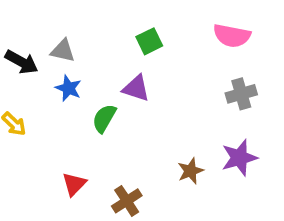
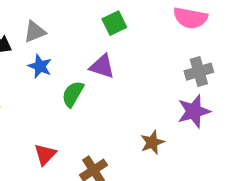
gray triangle: (63, 51) -> (35, 32), turned -35
purple star: (239, 158) -> (194, 111), moved

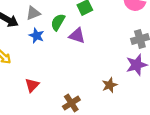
green semicircle: (73, 94) -> (58, 22), moved
red triangle: (45, 154) -> (32, 85), moved

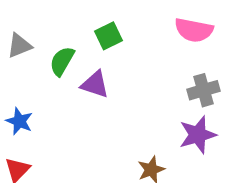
blue star: (37, 36) -> (19, 121), moved

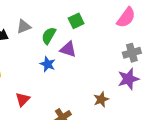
pink semicircle: (194, 30) -> (126, 17), turned -65
blue star: (19, 121) -> (48, 64), moved

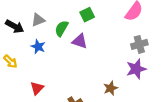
blue star: (48, 64) -> (38, 47), moved

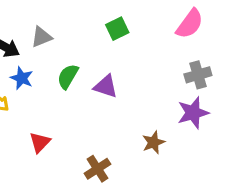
green semicircle: (62, 28) -> (68, 76), moved
purple triangle: (80, 41) -> (106, 86), moved
blue star: (38, 47) -> (22, 78), moved

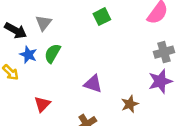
gray triangle: (41, 37) -> (44, 23), turned -30
green semicircle: (68, 76) -> (52, 53), moved
purple triangle: (106, 86) -> (93, 84), moved

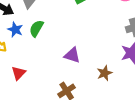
red triangle: (42, 104) -> (19, 73), moved

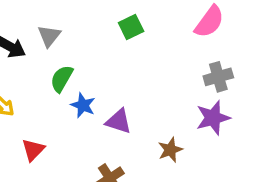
blue star: (15, 30) -> (83, 105), moved

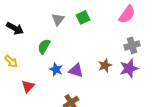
gray triangle: (49, 36) -> (58, 19), moved
blue star: (83, 105) -> (56, 69), moved
brown star: (170, 150) -> (105, 65), moved

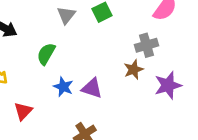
gray cross: (132, 45) -> (146, 45), moved
brown star: (105, 65) -> (134, 70), moved

